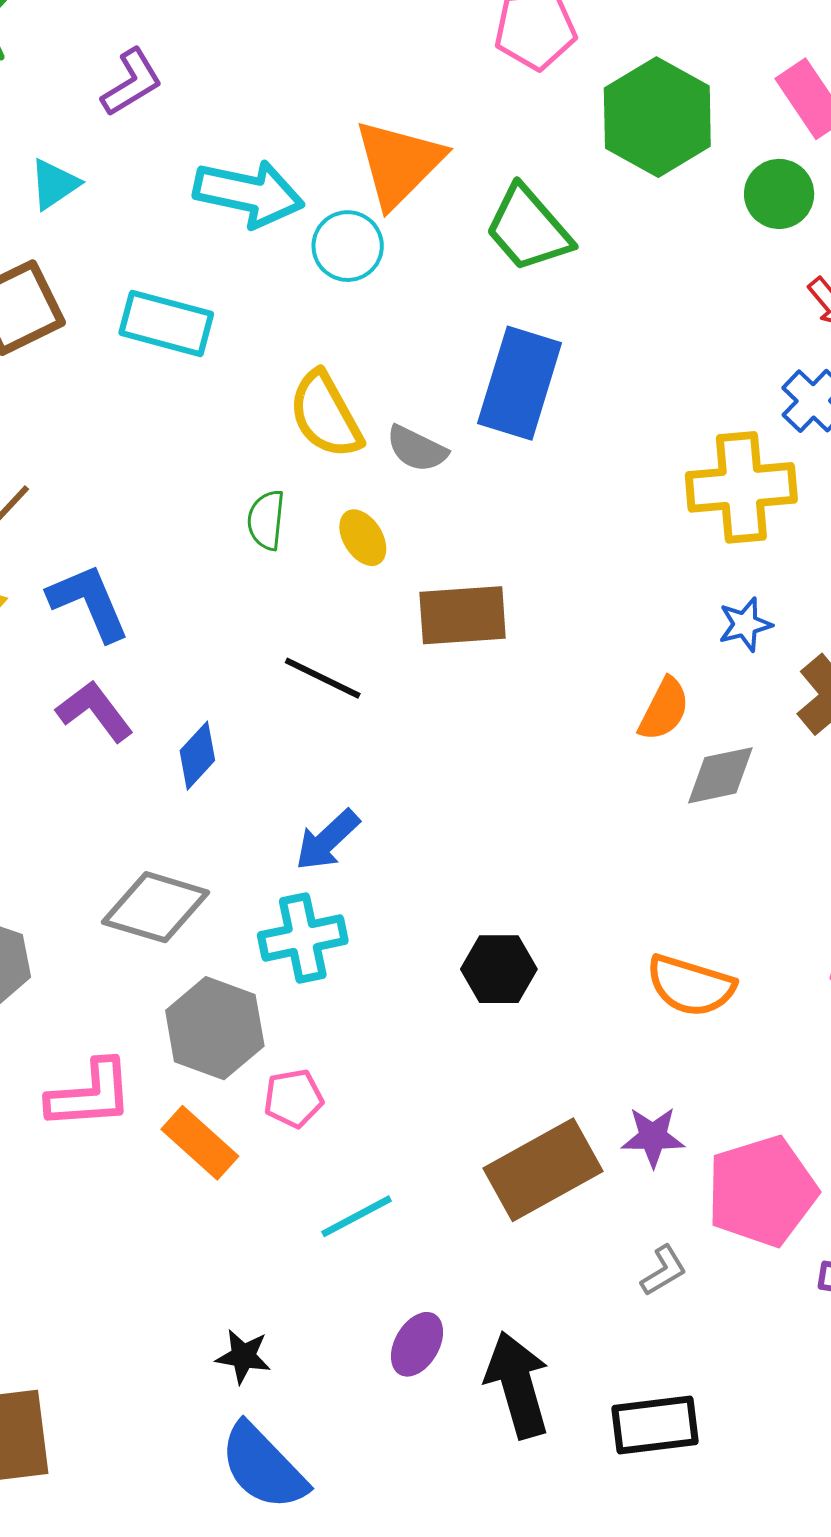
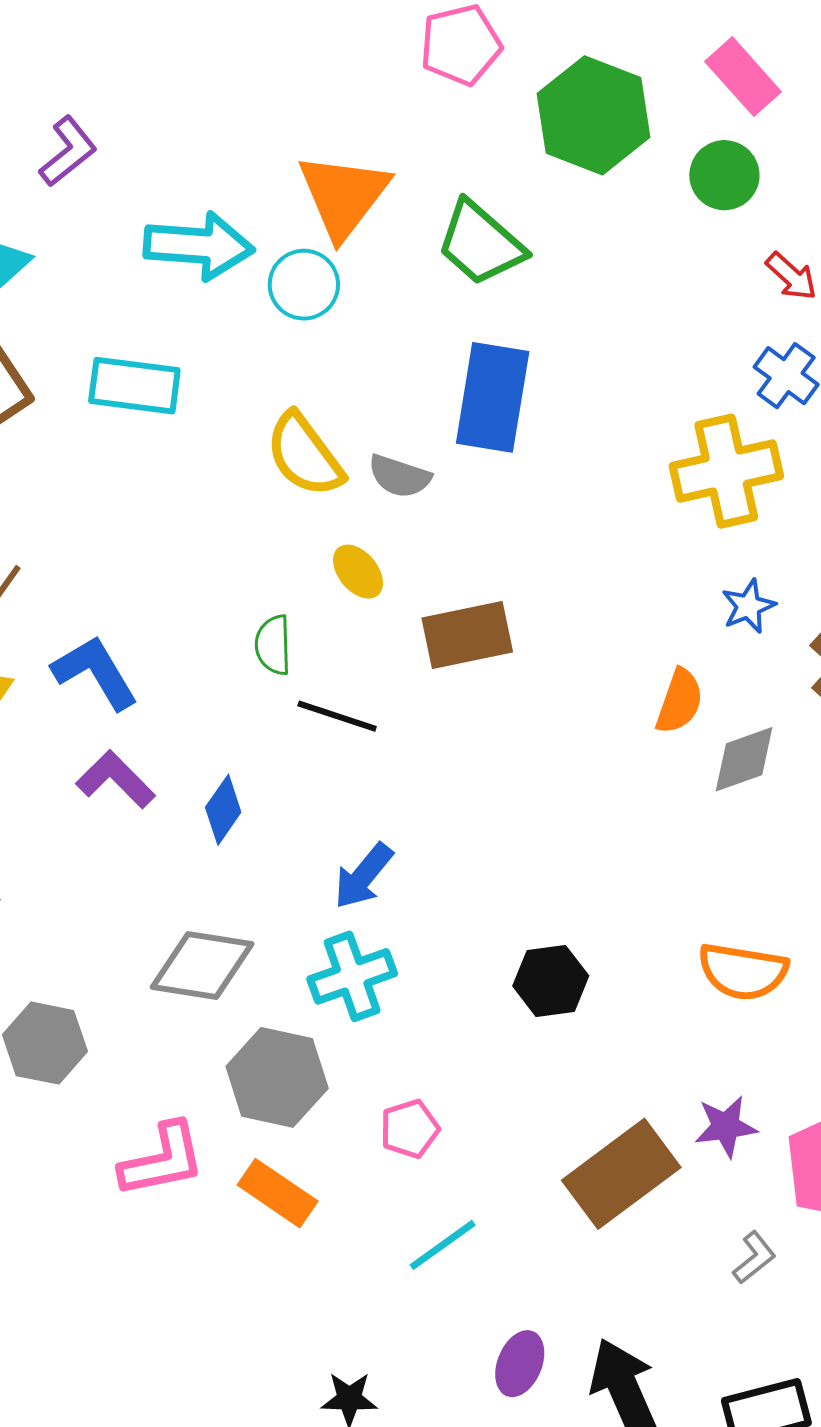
green semicircle: (266, 520) -> (273, 645), moved
pink pentagon: (293, 1098) -> (410, 1129), moved

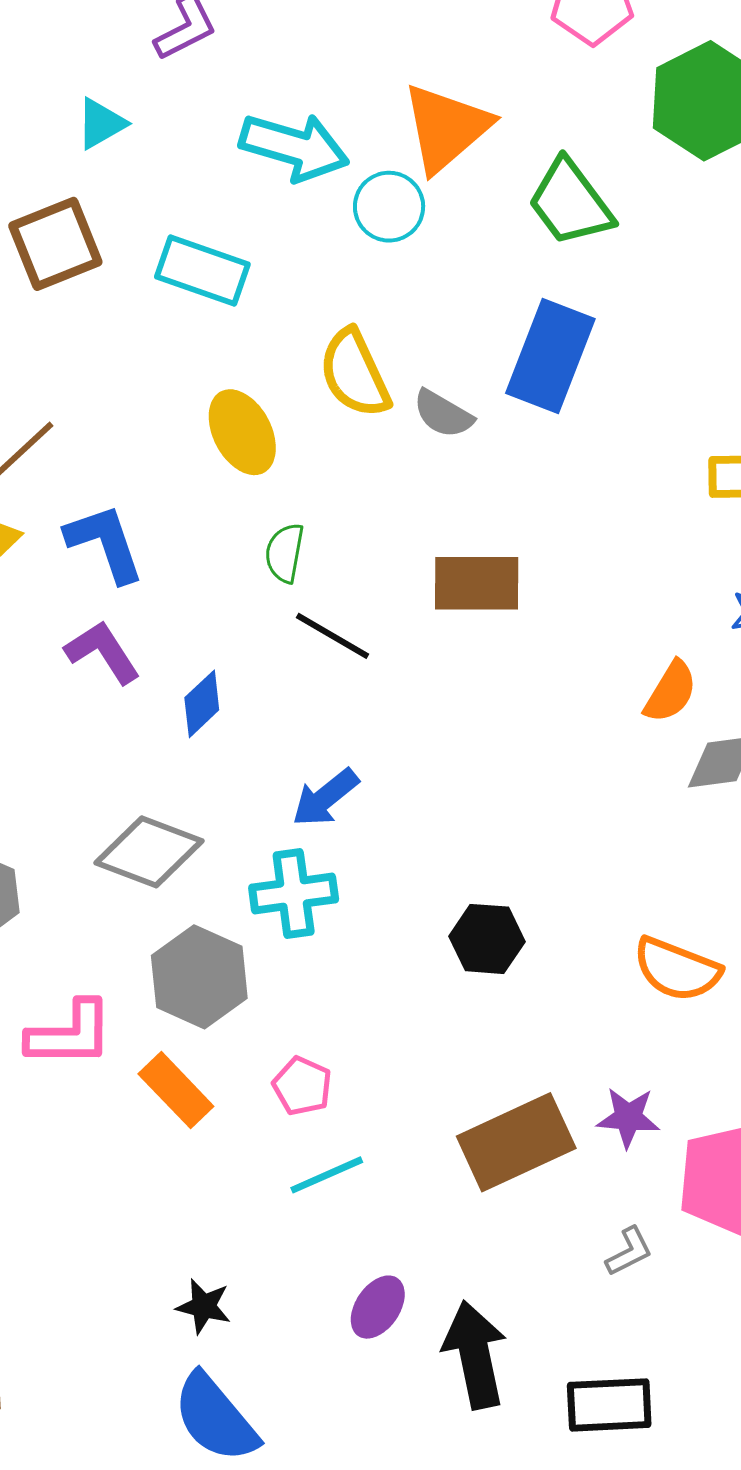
yellow ellipse: (358, 572) -> (242, 432), moved, size x1.5
pink pentagon: (410, 1129) -> (302, 1086), moved, turned 30

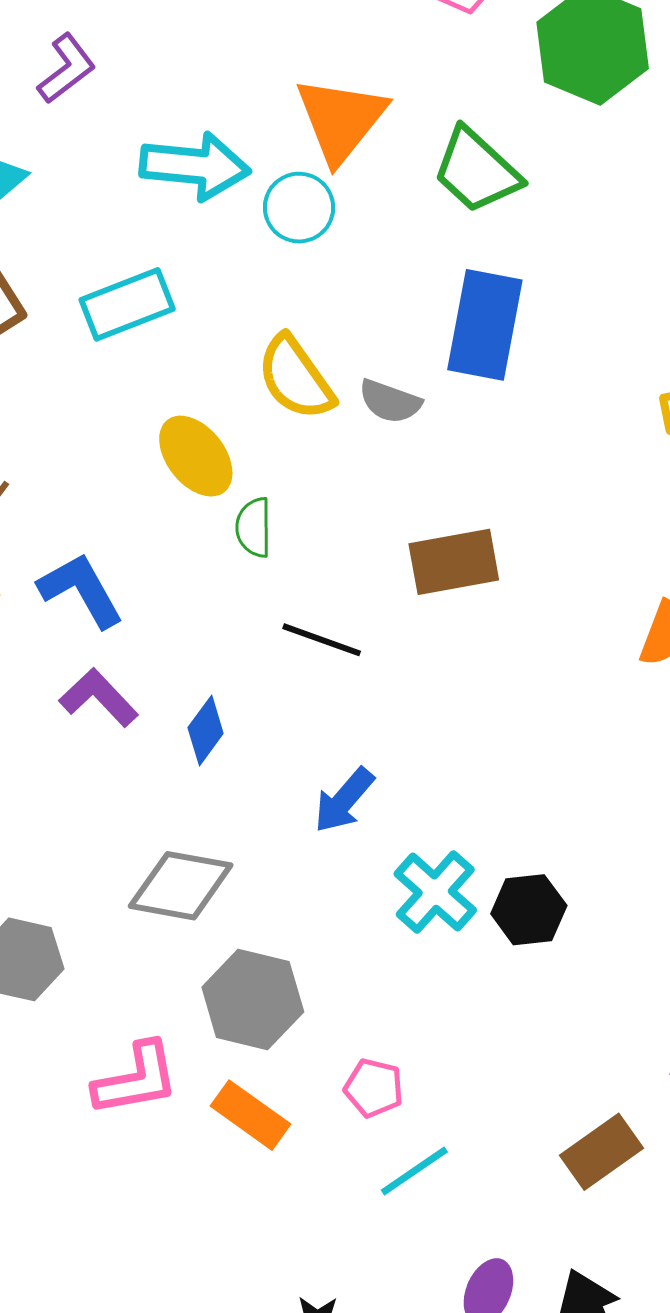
cyan rectangle: (202, 271) -> (127, 304), turned -30
green semicircle: (285, 553) -> (254, 527), moved
cyan cross: (294, 893) -> (435, 892), moved, turned -30
brown rectangle: (516, 1142) -> (601, 1152), moved, size x0.7

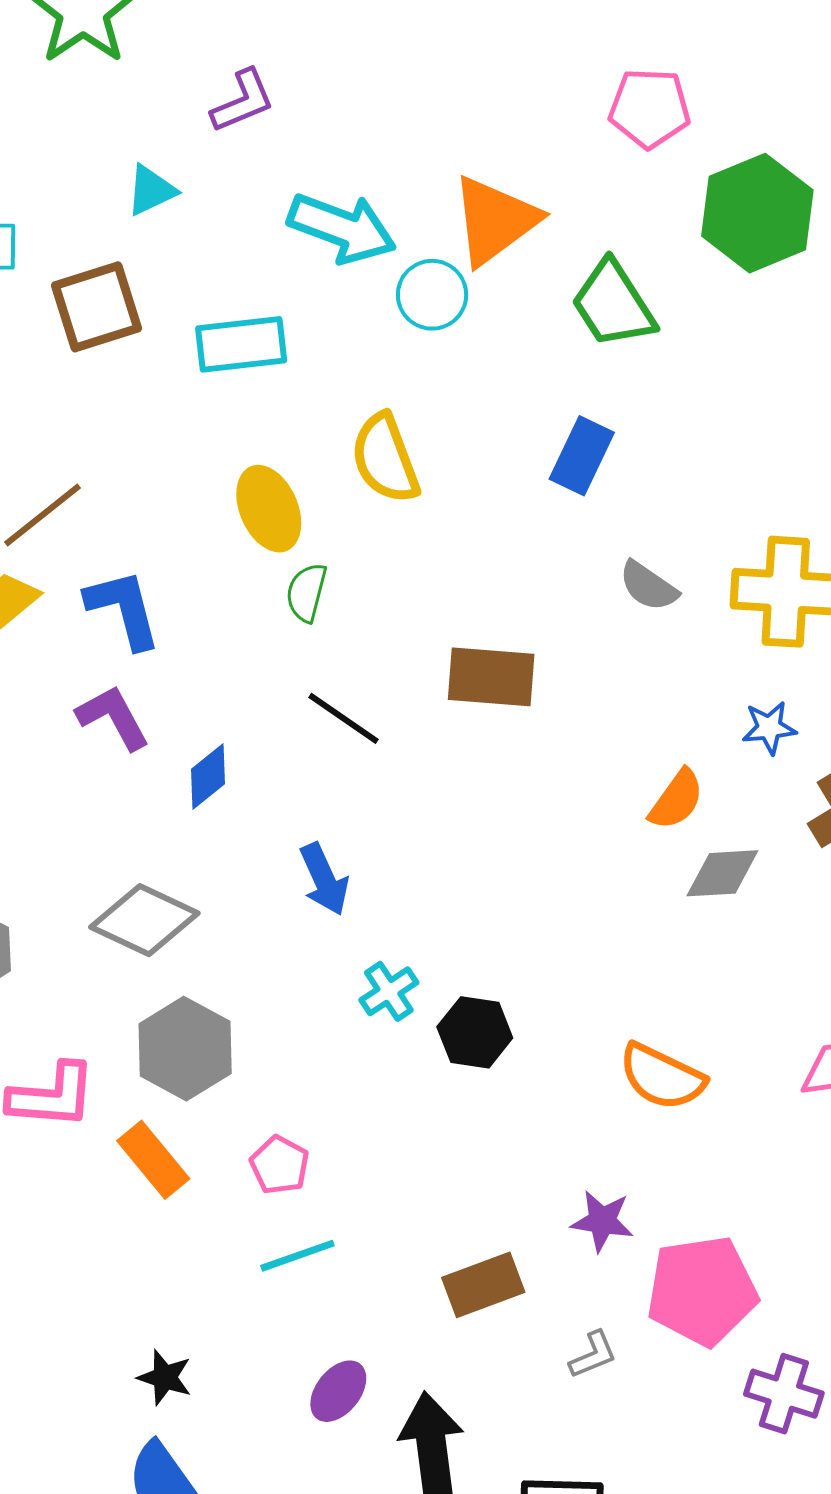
blue rectangle: (485, 325) -> (582, 456), size x0.7
gray semicircle: (390, 401) -> (648, 586), moved
blue arrow: (344, 800) -> (324, 879), turned -80
cyan cross: (435, 892) -> (389, 991), size x0.7

